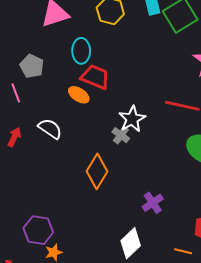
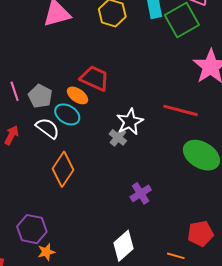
cyan ellipse: (81, 51) -> (67, 114), moved, turned -60
gray pentagon: (32, 66) -> (40, 96), moved
orange diamond: (97, 171) -> (63, 169), moved
purple cross: (153, 203) -> (141, 193), moved

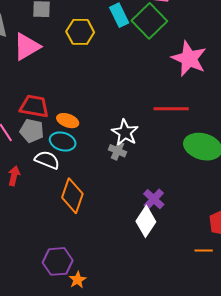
red trapezoid: (95, 78) -> (34, 106), moved
white diamond: (124, 246) -> (146, 221), moved

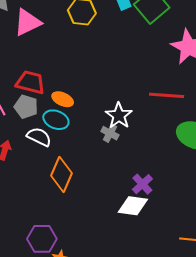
white diamond: (146, 221) -> (133, 206), turned 60

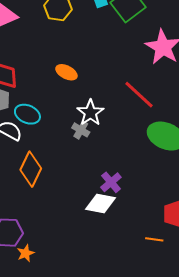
red line: (167, 95) -> (139, 95), turned 36
orange ellipse: (63, 99) -> (66, 72), moved

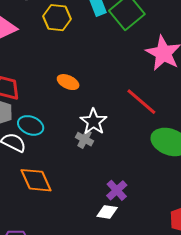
orange diamond: (31, 169) -> (36, 180), turned -48
white diamond: (100, 204) -> (107, 212), size x0.7

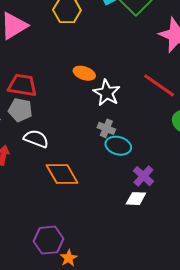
white star: (93, 122) -> (107, 93), moved
cyan ellipse: (31, 125) -> (118, 146), moved

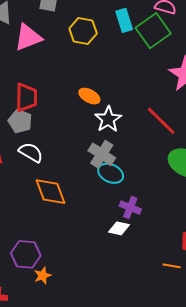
red trapezoid: (22, 85) -> (26, 97), turned 72
gray cross: (106, 128) -> (102, 154), size x1.5
purple cross: (143, 176) -> (130, 207), turned -30

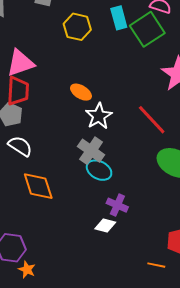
pink triangle: (28, 37) -> (20, 63), moved
orange star: (43, 276) -> (27, 270), turned -30

